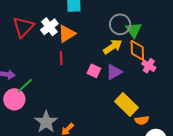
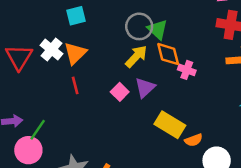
pink square: (94, 71) -> (120, 92), turned 32

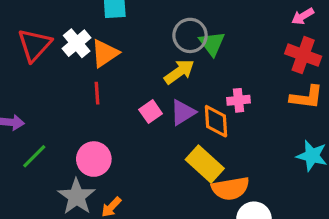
orange diamond: (168, 54) -> (216, 121), moved
pink cross: (187, 70) -> (239, 100), turned -36
green line: (38, 130) -> (34, 156), moved
orange semicircle: (194, 140) -> (230, 188), size x1.6
pink circle: (28, 150) -> (94, 159), moved

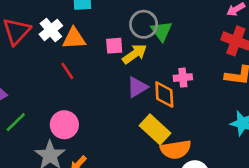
orange triangle: (105, 53) -> (74, 38), turned 30
red line: (97, 93) -> (67, 71), turned -30
pink square: (151, 112) -> (114, 46), moved, turned 30

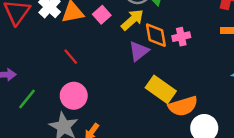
pink square: (114, 46) -> (102, 15), moved, turned -30
red line: (67, 71) -> (71, 57), moved
orange diamond: (164, 95) -> (156, 35), moved

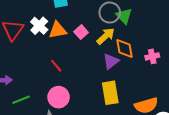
pink cross: (181, 37) -> (152, 56), moved
yellow rectangle: (161, 89) -> (110, 93), moved, turned 45
green line: (27, 99) -> (21, 100), turned 30

